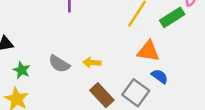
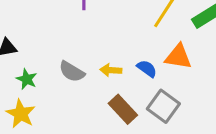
blue semicircle: (160, 76) -> (147, 69), moved

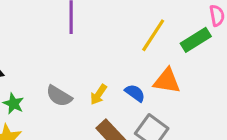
yellow arrow: (111, 70) -> (99, 95), turned -60

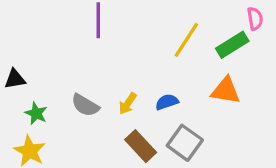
orange triangle: (167, 81) -> (226, 91), moved
blue semicircle: (135, 93) -> (167, 102), turned -55

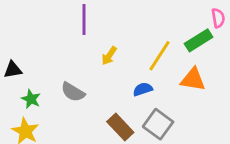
yellow line: (186, 40) -> (159, 56), moved
yellow arrow: (128, 104) -> (109, 56), moved

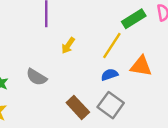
green rectangle: (199, 40) -> (134, 19), moved
blue semicircle: (143, 89) -> (109, 75), moved

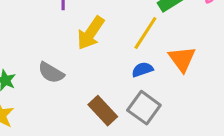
yellow arrow: (68, 45) -> (91, 33), size x1.6
orange triangle: (141, 66) -> (182, 59), turned 45

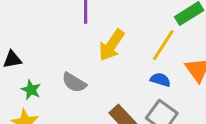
blue semicircle: (142, 70) -> (160, 80), turned 36

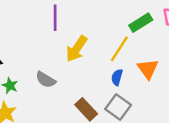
blue semicircle: (160, 80) -> (117, 77), turned -91

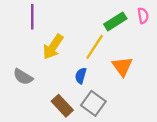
blue semicircle: (117, 77) -> (81, 76), moved

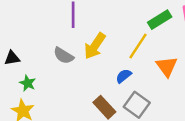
blue semicircle: (81, 76) -> (124, 76), turned 35
gray semicircle: (23, 77) -> (64, 56), moved

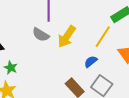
gray semicircle: (64, 56) -> (41, 35), moved

